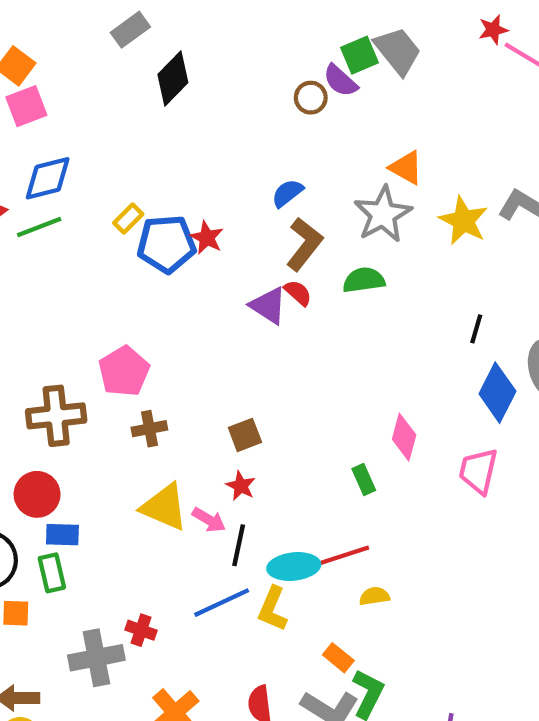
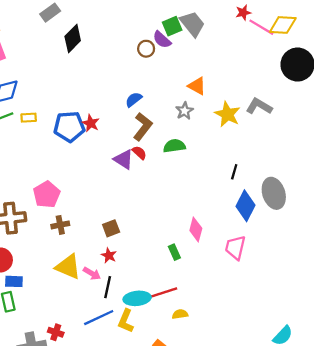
gray star: (383, 214) -> (185, 111), size x0.6
yellow rectangle: (128, 219) -> (29, 118), moved, turned 42

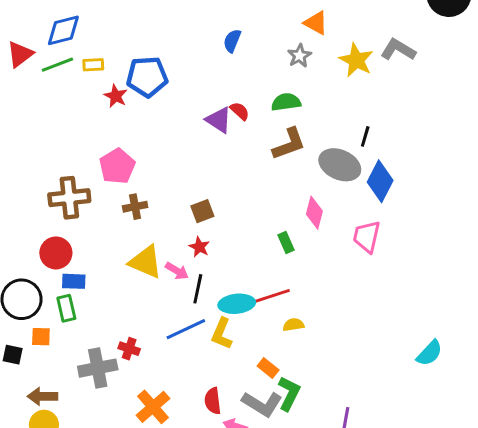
blue semicircle: (134, 100) -> (232, 41), turned -30
red star: (91, 123) -> (116, 96), moved
brown L-shape: (143, 127) -> (289, 144), moved, turned 32
gray ellipse: (274, 193) -> (340, 165), moved, turned -48

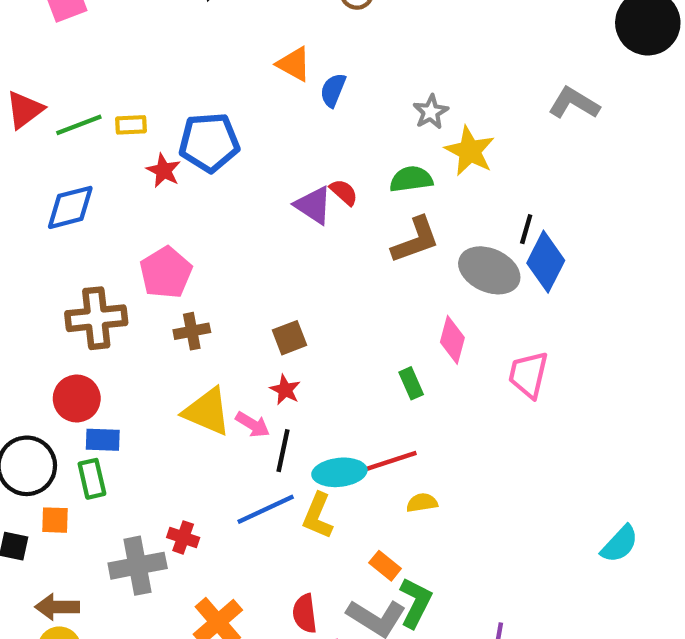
orange triangle: (316, 23) -> (294, 64), moved
blue diamond: (63, 30) -> (70, 207), moved
yellow star: (356, 60) -> (470, 151), moved
blue diamond: (380, 181) -> (546, 262), moved

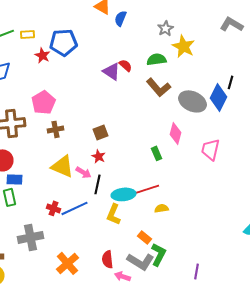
black line: (526, 229) -> (230, 82), moved
brown L-shape: (415, 240) -> (158, 87), turned 70
blue line: (266, 509) -> (74, 208), moved
red cross: (183, 537) -> (54, 208), moved

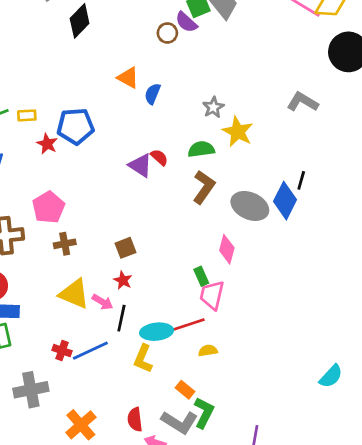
brown L-shape: (158, 87) -> (204, 187), turned -105
pink trapezoid: (210, 149) -> (212, 295), moved

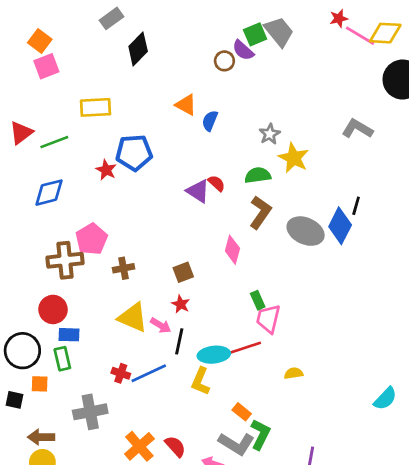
yellow rectangle: (27, 115) -> (96, 107), moved, size x1.6
pink pentagon: (48, 207) -> (92, 239), moved
pink diamond: (227, 249) -> (232, 250), moved
yellow semicircle: (208, 351) -> (294, 373), moved
red semicircle: (135, 419) -> (175, 446), moved, turned 145

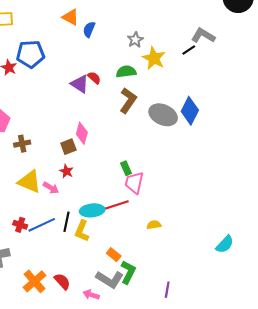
black line: (356, 206) -> (189, 50), moved, turned 40
pink diamond: (232, 250) -> (82, 133), moved
black line: (179, 341) -> (66, 222), moved

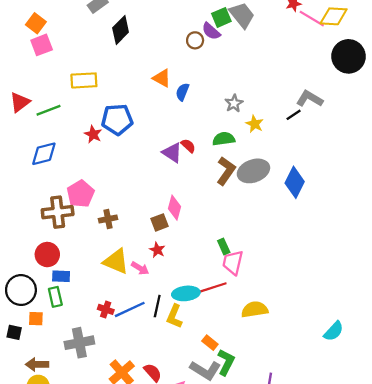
yellow star: (154, 58) -> (255, 124), size x0.7
gray ellipse: (163, 115) -> (253, 171), moved, turned -44
yellow semicircle: (154, 225) -> (255, 309), size x1.6

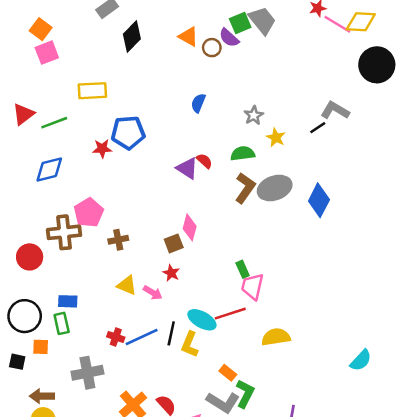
orange triangle: (162, 78) -> (188, 37), moved
red star: (93, 134) -> (102, 149), turned -30
red circle: (47, 255) -> (30, 257), moved
yellow triangle: (116, 261) -> (127, 285), size x0.7
cyan ellipse: (186, 293) -> (202, 320), turned 35

